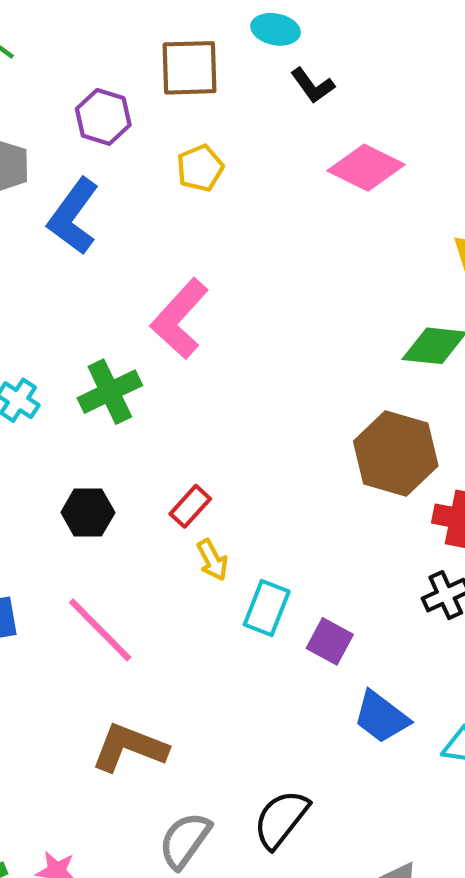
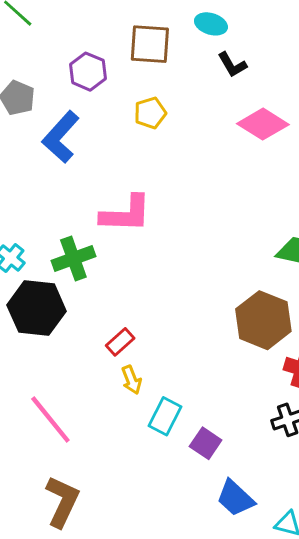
pink L-shape: (180, 319) -> (126, 214), turned -136
black hexagon: (88, 512) -> (37, 308), moved, size x1.6
brown L-shape: (129, 748) -> (62, 502), turned 88

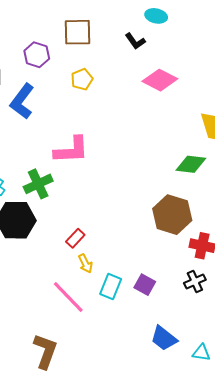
cyan ellipse: (211, 24) -> (156, 16), moved
pink line: (50, 420) -> (68, 297), moved
purple square: (206, 443) -> (145, 285), moved

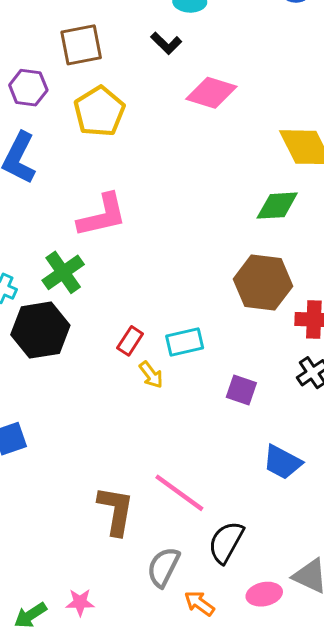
yellow pentagon: (82, 79) -> (99, 111), size x1.6
cyan rectangle: (111, 286) -> (185, 342), moved, turned 65
pink line: (68, 297) -> (179, 493), moved

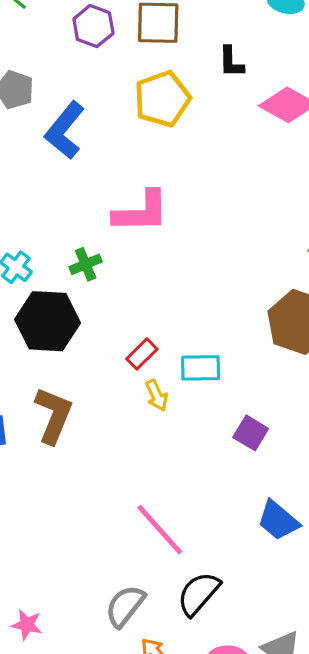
black L-shape: (166, 43) -> (231, 62), moved, turned 32
purple hexagon: (28, 88) -> (93, 26), moved
green cross: (63, 272) -> (86, 264), size x0.7
brown L-shape: (116, 511) -> (54, 415), moved

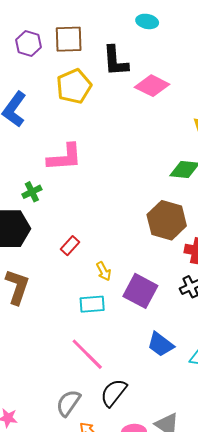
black L-shape: (231, 62) -> (115, 61), size x1.6
cyan rectangle: (201, 368) -> (92, 304), moved
yellow arrow: (157, 395) -> (104, 271), moved
purple square: (251, 433) -> (140, 291), size x1.6

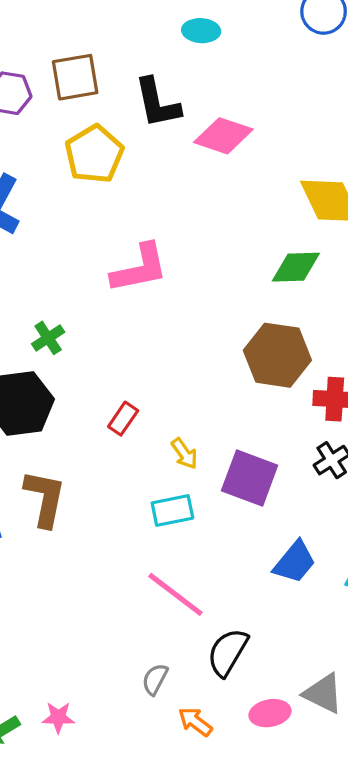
pink L-shape: (65, 157) -> (139, 268), moved
blue trapezoid: (161, 344) -> (295, 562), turned -80
gray semicircle: (68, 403) -> (155, 679), size x0.7

